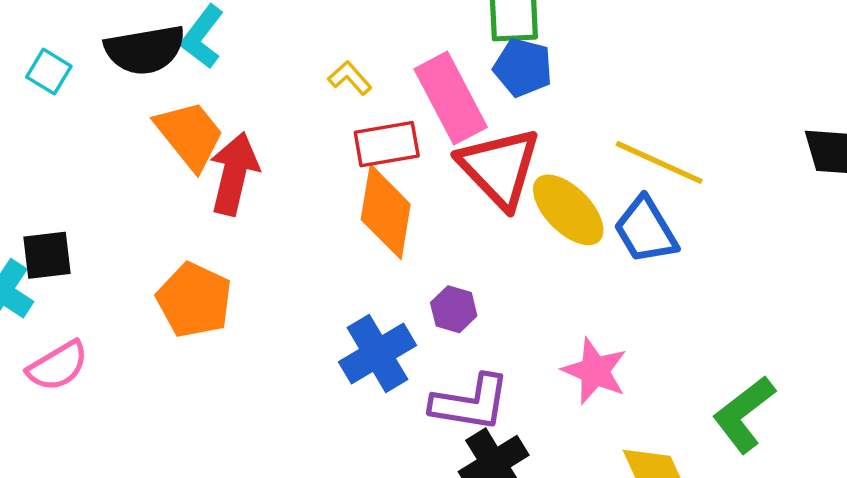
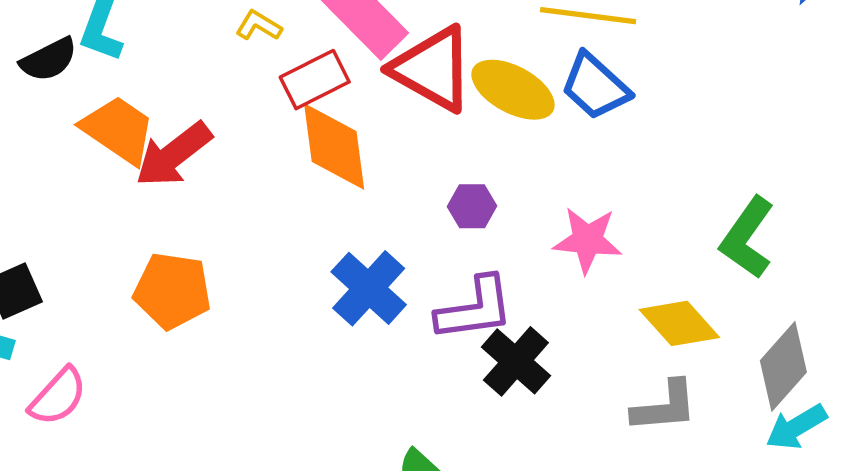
black semicircle: (145, 50) -> (49, 60), size x0.7
red arrow: (234, 174) -> (174, 154), turned -124
purple hexagon: (454, 309) -> (472, 206), moved

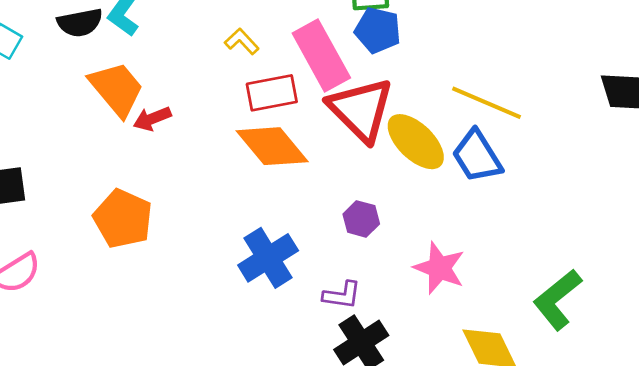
orange diamond: (334, 146) -> (272, 146), turned -48
red arrow: (174, 154) -> (152, 119), size x0.6
purple L-shape: (475, 309) -> (342, 295), size x0.6

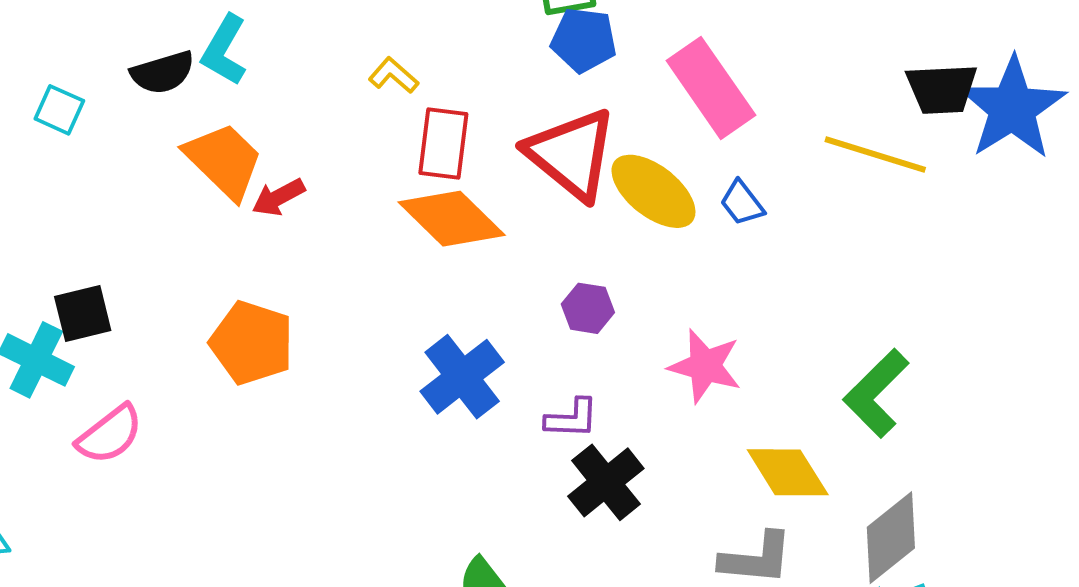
pink rectangle: (321, 56) -> (711, 88), moved
red rectangle: (272, 93) -> (443, 144), turned -66
yellow line: (486, 103) -> (875, 155), moved
blue trapezoid: (477, 156) -> (742, 203), size x0.6

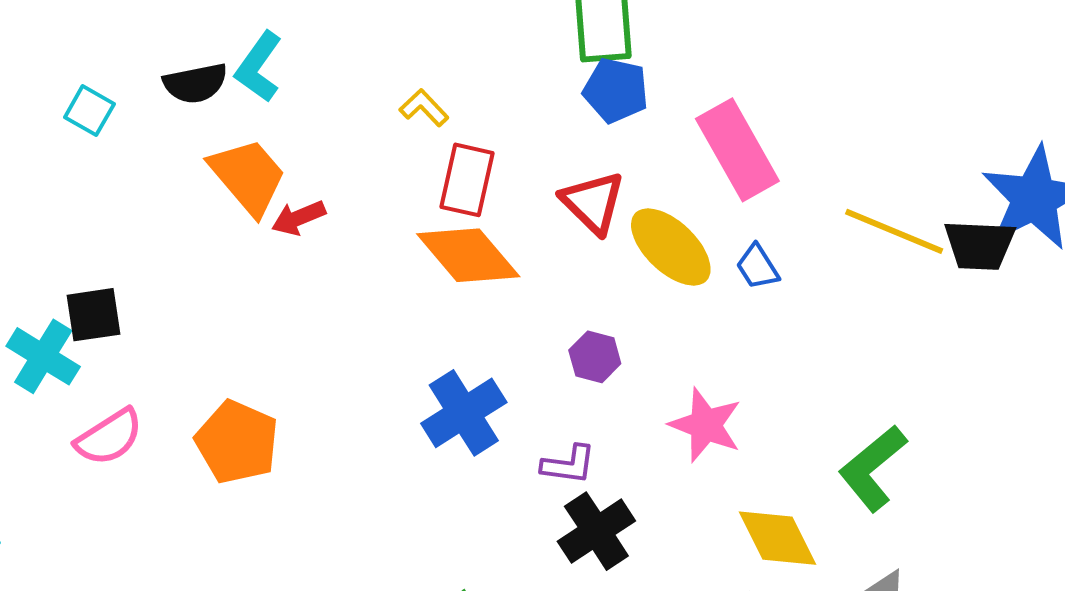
black trapezoid: (942, 89) -> (979, 245), moved
red triangle: (571, 154) -> (593, 202), size x0.7
orange pentagon: (252, 343) -> (237, 442), moved

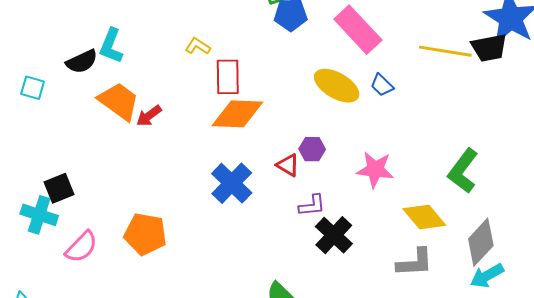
red triangle: (593, 202) -> (288, 165), moved, size x0.7
orange diamond: (468, 255) -> (237, 114), turned -34
blue cross: (464, 413) -> (232, 183), moved

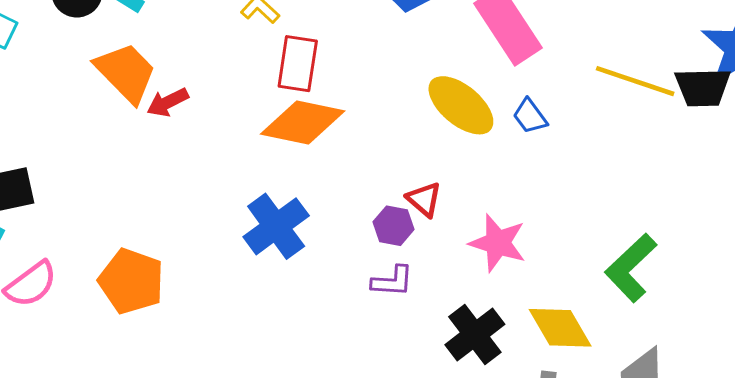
purple hexagon: (312, 149) -> (393, 226), moved
red triangle: (288, 165) -> (424, 199), moved
black cross: (334, 235) -> (475, 335), moved

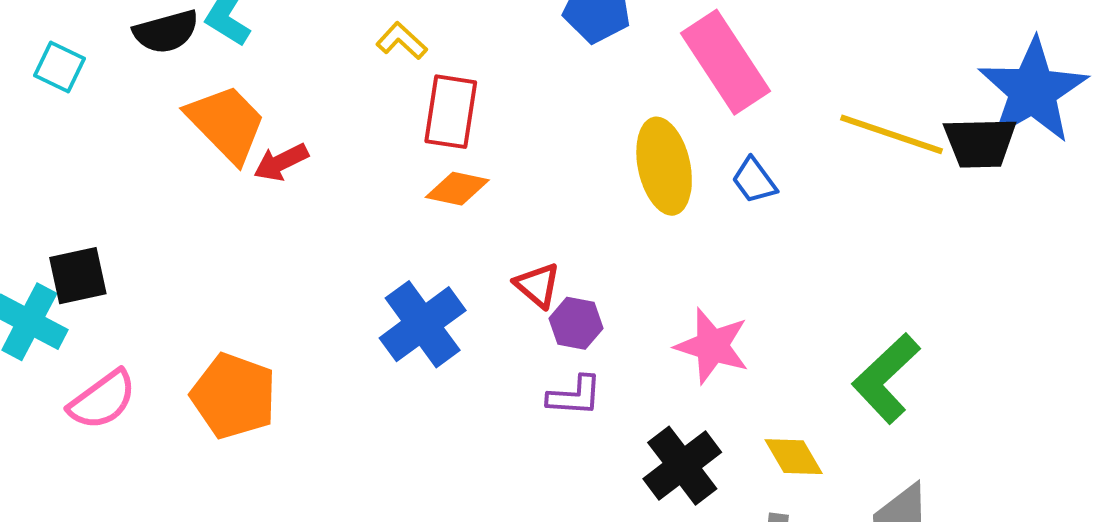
yellow ellipse: (461, 105) -> (664, 166), turned 38
orange diamond: (303, 123) -> (457, 189), size x0.6
red triangle: (424, 199) -> (537, 285), moved
yellow diamond: (560, 328) -> (794, 457), size x0.7

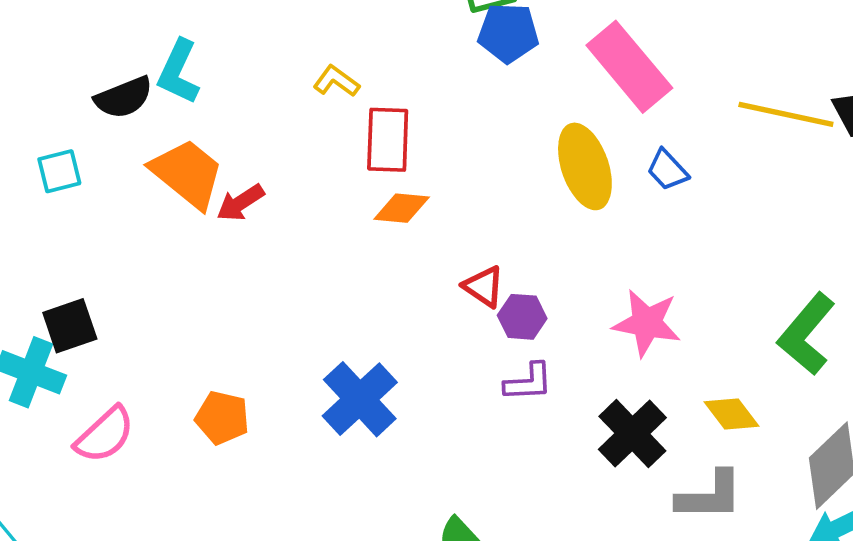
cyan square: (60, 67) -> (59, 171), moved, turned -33
blue cross: (423, 324) -> (360, 399), moved
orange pentagon: (234, 396) -> (222, 418), size x0.7

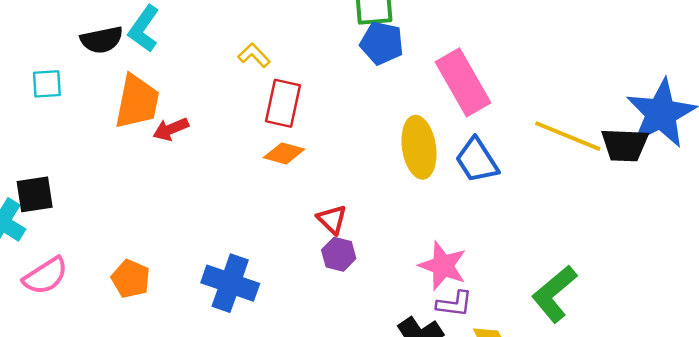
blue trapezoid: (667, 170) -> (477, 160), size x1.5
orange trapezoid: (187, 173) -> (137, 102), turned 52
purple hexagon: (522, 317) -> (339, 254), moved
purple L-shape: (528, 382) -> (454, 304), moved
blue cross: (360, 399) -> (230, 283), turned -38

